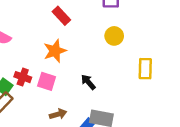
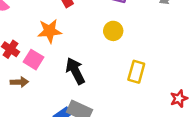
black arrow: (88, 82) -> (75, 71), size x1.5
brown arrow: (58, 114) -> (19, 82), moved

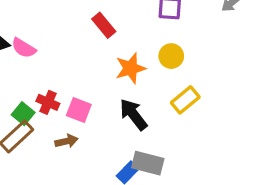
orange star: (50, 31) -> (130, 68), moved
yellow rectangle: (136, 72) -> (185, 100), moved, turned 45

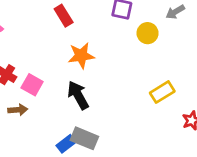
yellow circle: (171, 56) -> (148, 33), moved
yellow rectangle: (185, 100) -> (162, 92), moved

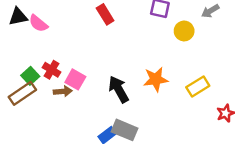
orange star: (81, 56) -> (156, 79), moved
brown arrow: (18, 110) -> (63, 91), moved

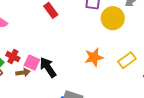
yellow circle: (184, 31) -> (113, 18), size x1.5
black arrow: (119, 89) -> (48, 67), moved

